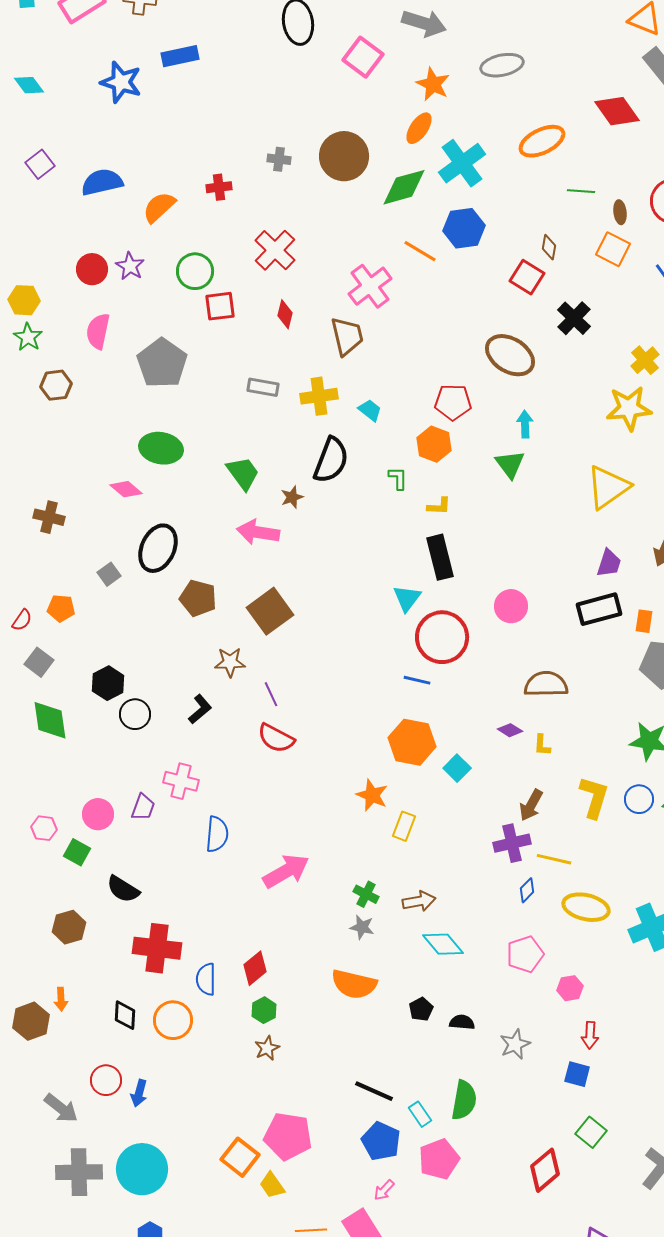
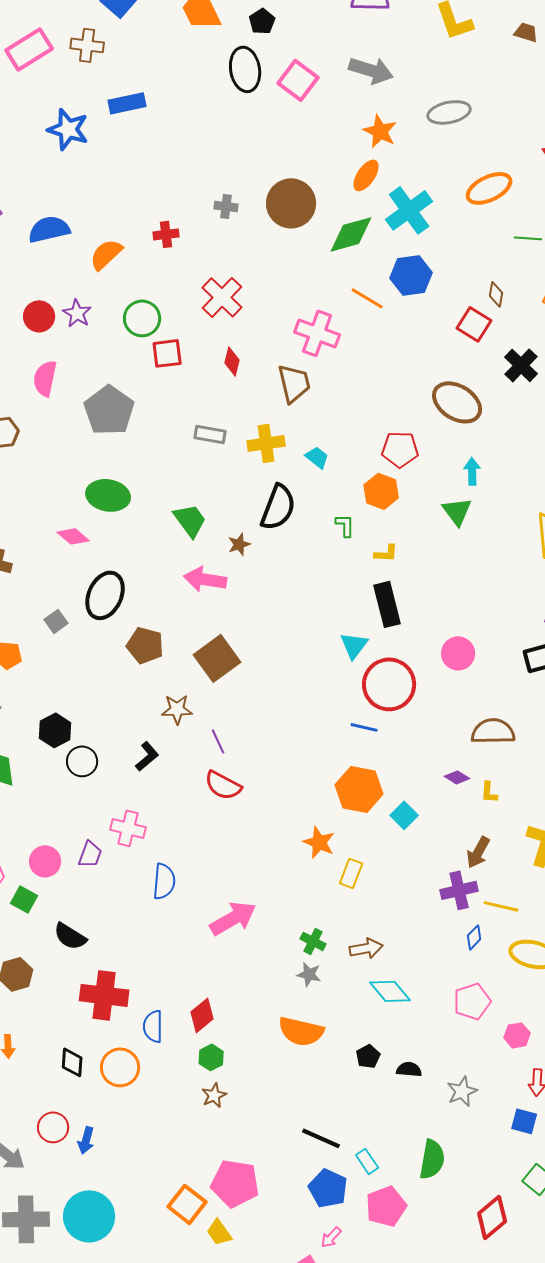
pink square: (363, 57) -> (298, 80), moved
pink cross: (370, 286) -> (317, 333), turned -33
green semicircle: (464, 1100) -> (432, 1159), moved

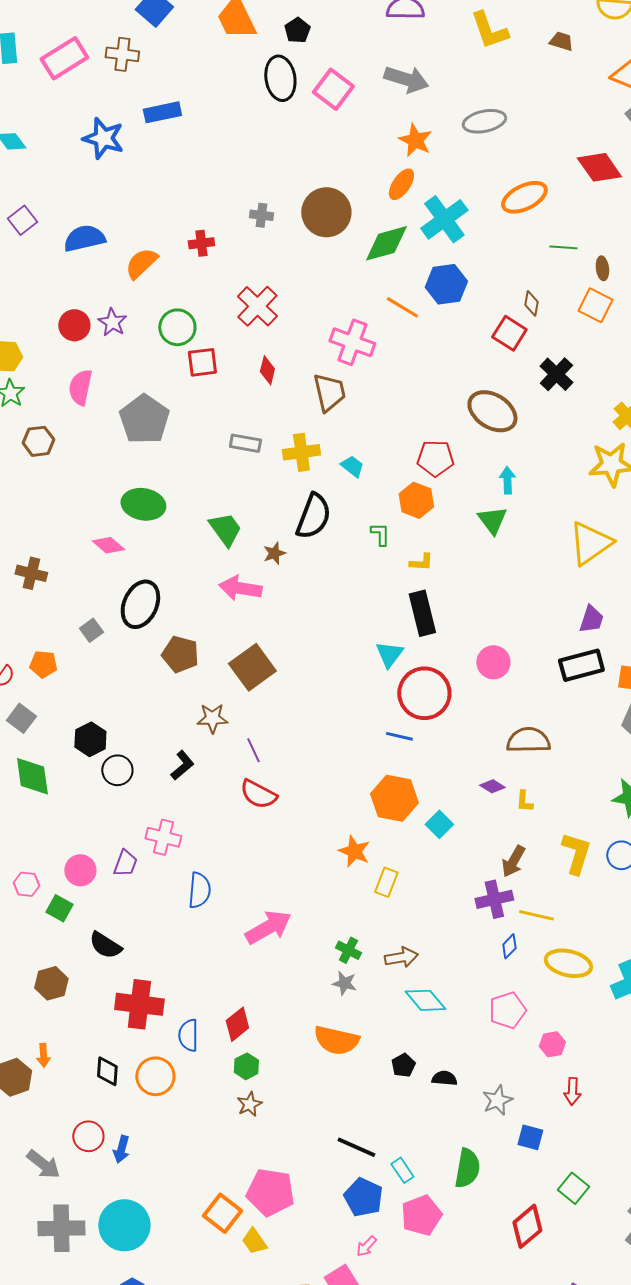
blue square: (524, 1121) -> (530, 1137), moved

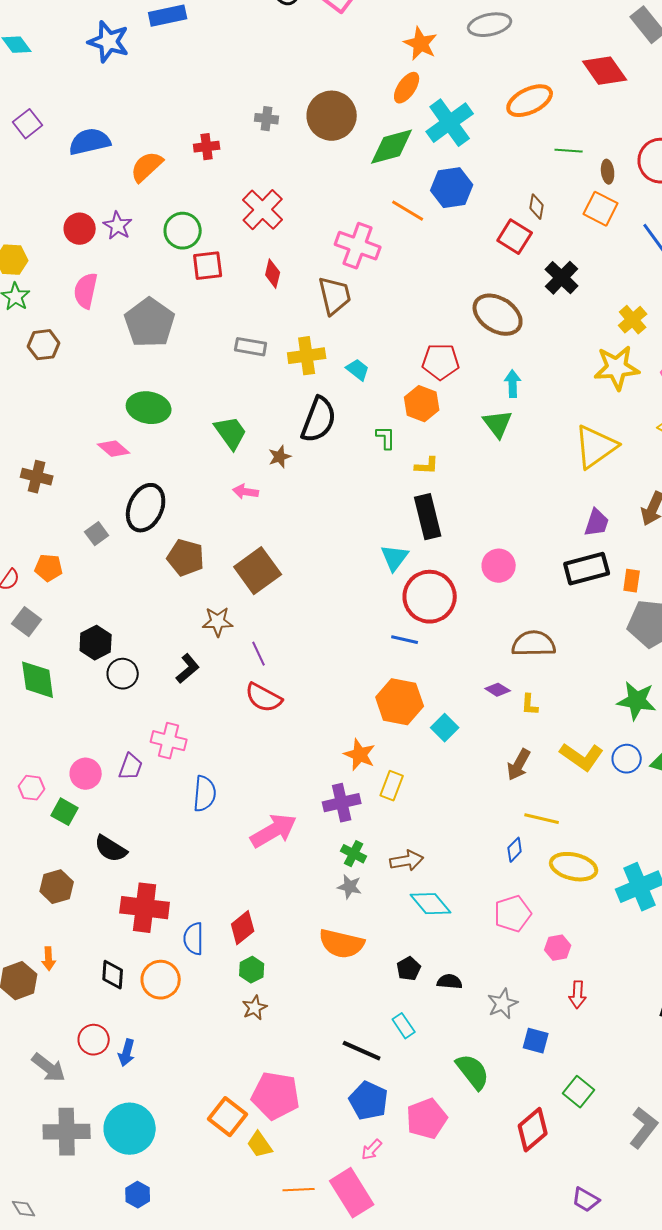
pink arrow: (240, 588) -> (246, 492), size x0.6
yellow L-shape: (576, 853) -> (582, 757), turned 108
purple cross: (494, 899) -> (342, 803), moved
green semicircle: (467, 1168) -> (473, 1072), turned -48
cyan rectangle: (402, 1170) -> (404, 1026), moved

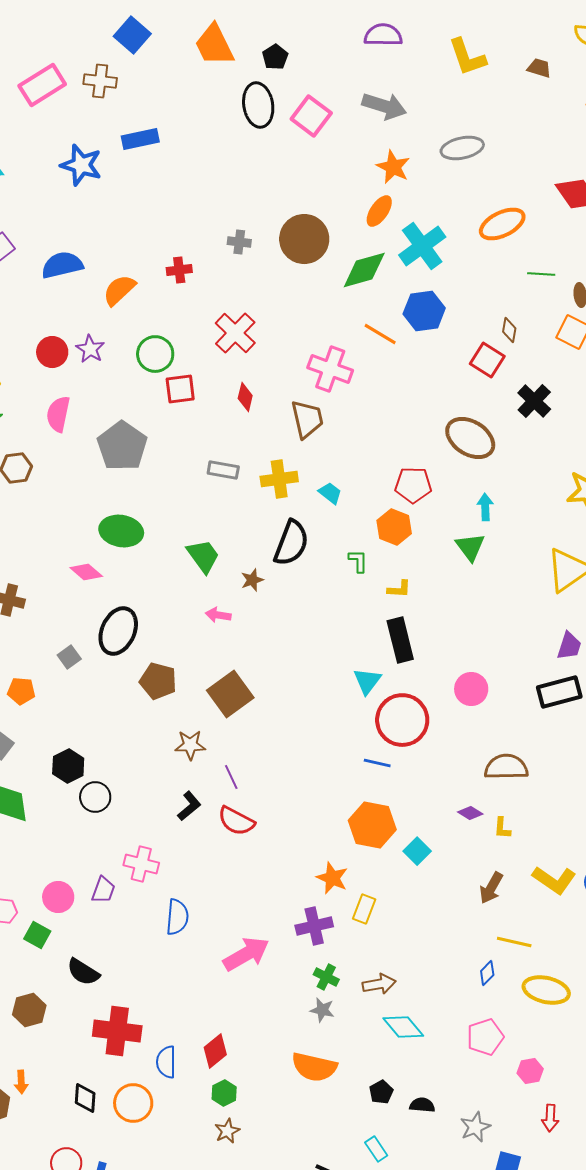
black L-shape: (188, 669) -> (189, 806), moved

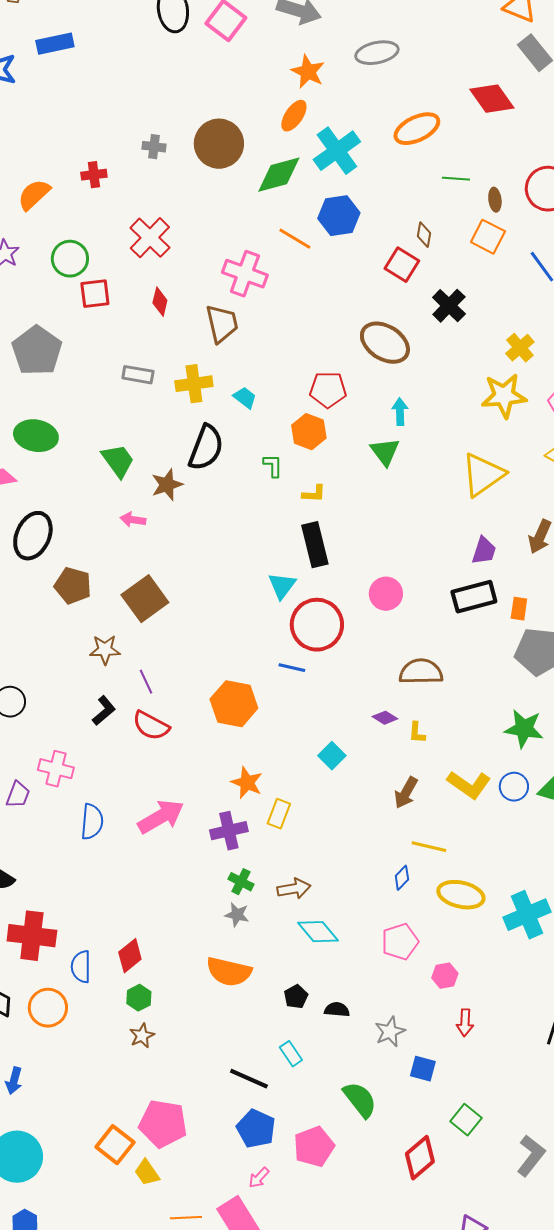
brown star: (252, 580) -> (167, 485), size x1.4
orange hexagon: (372, 825) -> (234, 704), moved
pink arrow: (246, 954) -> (161, 817), moved

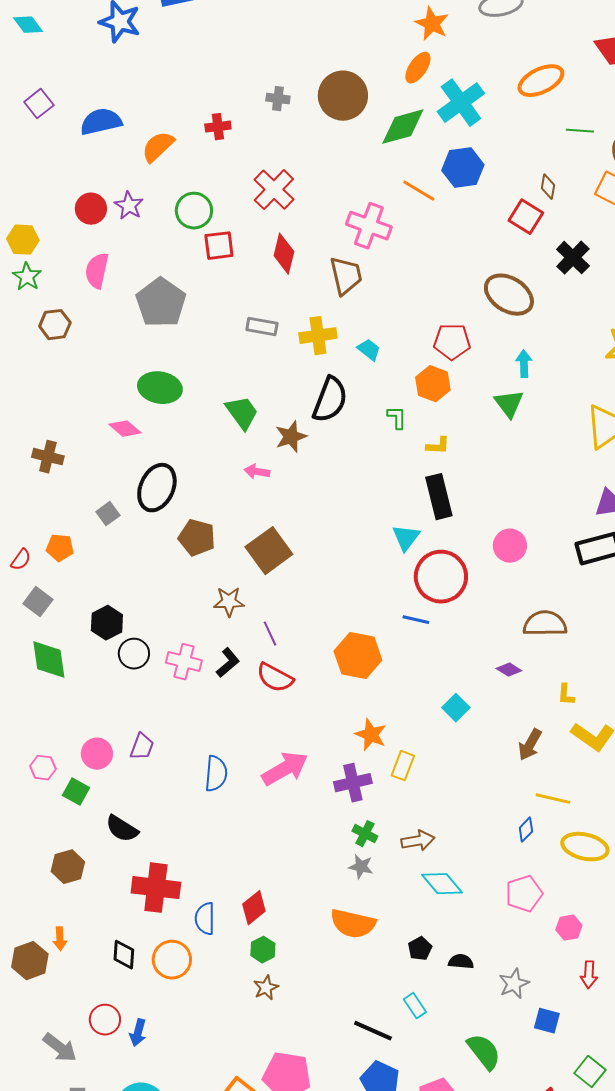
red diamond: (160, 302) -> (284, 254), size x1.4
yellow L-shape: (417, 733) -> (566, 695), moved
pink cross: (56, 769) -> (184, 662), moved

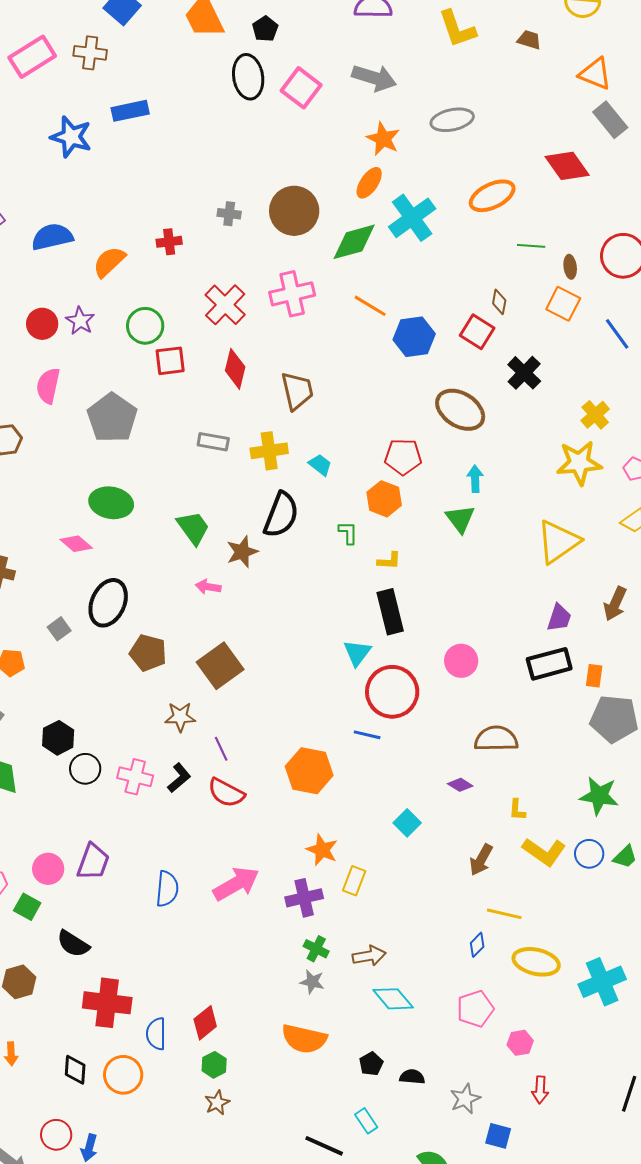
blue hexagon: (463, 168) -> (414, 337), moved
pink cross: (369, 226) -> (292, 294), moved, turned -33
purple trapezoid: (142, 747) -> (93, 862), size x1.4

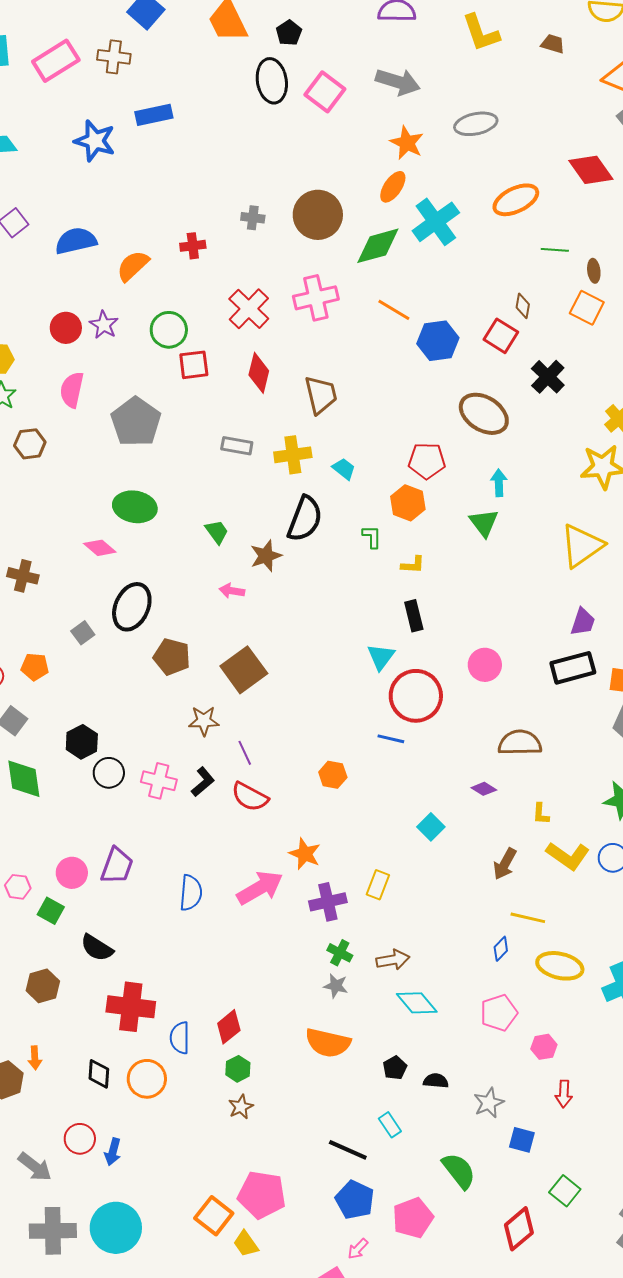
green trapezoid: (193, 528) -> (217, 532), size x0.7
black rectangle: (390, 612) -> (414, 616), size x0.7
orange hexagon: (309, 771) -> (333, 775), size x0.6
orange star: (322, 850) -> (305, 854), moved

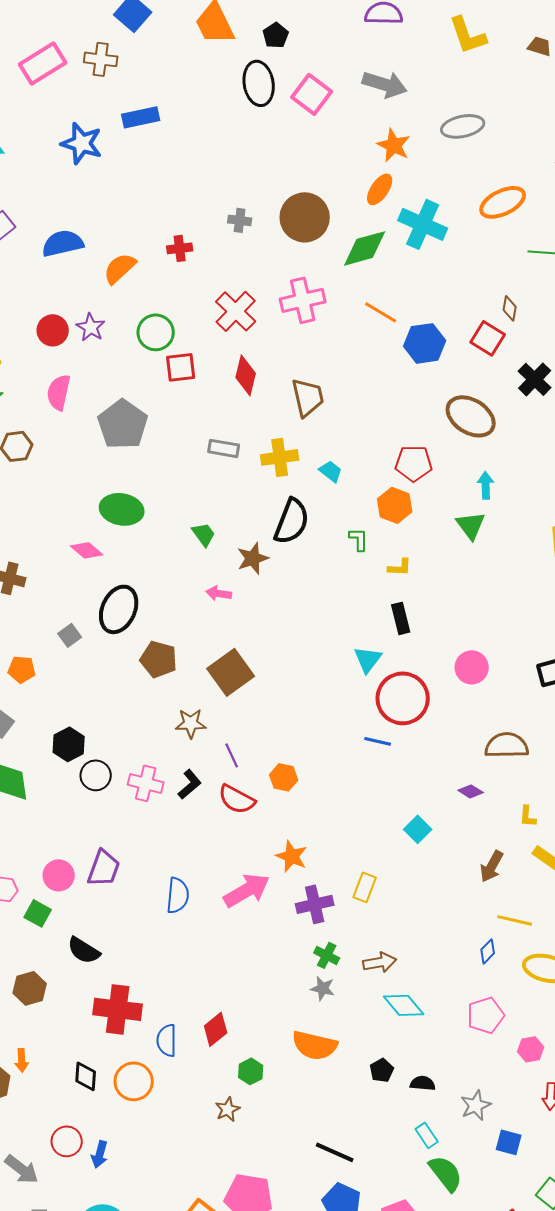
cyan cross: (436, 222) -> (423, 224), turned -30
orange hexagon: (333, 775) -> (284, 777), moved
green hexagon: (238, 1069) -> (251, 1071), moved
cyan rectangle: (390, 1125) -> (427, 1135), moved

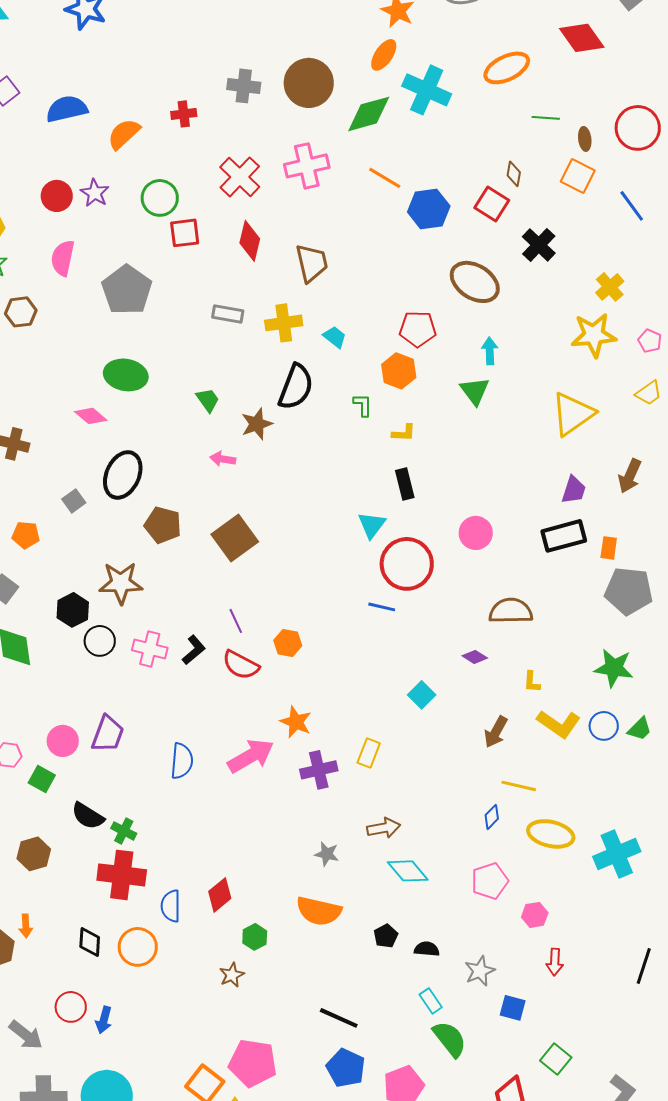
gray cross: (240, 220) -> (244, 86), size x1.4
brown star: (191, 723) -> (121, 583), moved, size x1.4
green cross: (327, 955) -> (124, 831), moved

